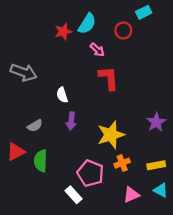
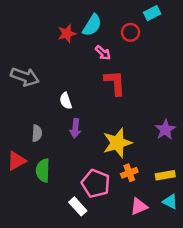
gray semicircle: (35, 126) -> (37, 133), turned -56

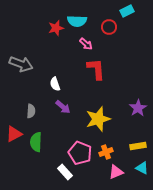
cyan semicircle: (92, 25) -> (77, 21), turned 60
purple arrow: (75, 128) -> (63, 107), turned -56
orange cross: (129, 173) -> (106, 152), moved

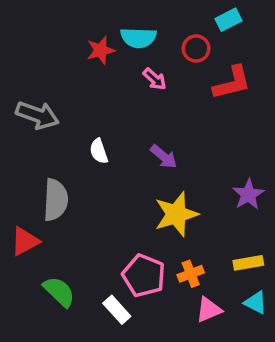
red L-shape: (96, 69) -> (232, 83), moved, turned 80
purple arrow: (63, 107) -> (164, 157), moved
gray semicircle: (31, 111) -> (56, 200), size x1.6
green semicircle: (36, 142) -> (59, 292), moved, turned 132

